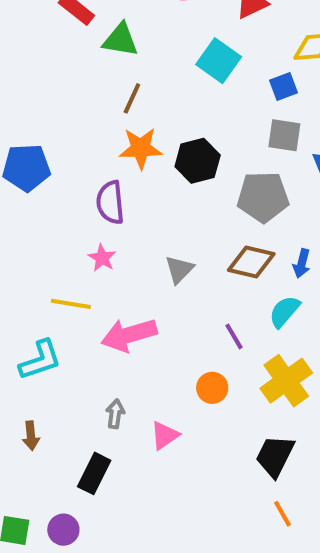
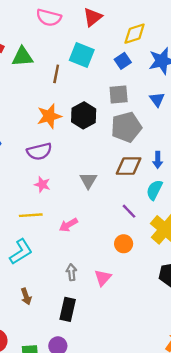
brown line: (132, 98) -> (56, 74), moved
gray square: (284, 135) -> (119, 94), moved
purple semicircle: (110, 202) -> (39, 151), turned -85
pink arrow: (129, 335) -> (68, 225), size x0.6

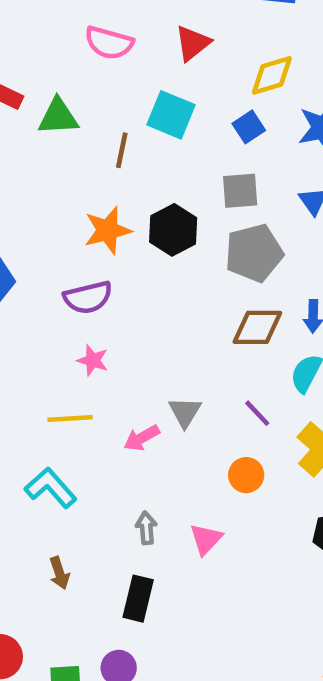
gray triangle: (88, 180) -> (185, 412), moved
cyan L-shape: (21, 252) -> (51, 488), turned -100

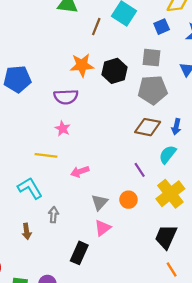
gray triangle: (185, 412) -> (100, 202), moved
gray arrow: (146, 528) -> (54, 215), moved
black rectangle: (138, 599) -> (79, 253), moved

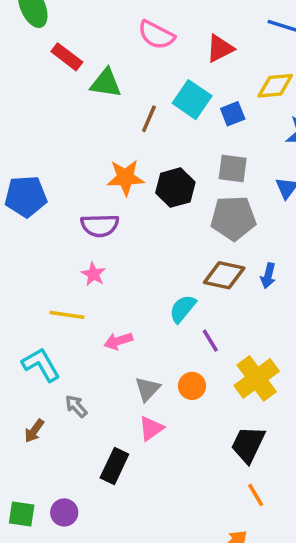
blue square: (162, 27) -> (233, 114), moved
cyan semicircle: (168, 154) -> (183, 309), moved
gray arrow: (54, 215) -> (76, 406), turned -49
brown arrow: (27, 231) -> (34, 431), turned 42

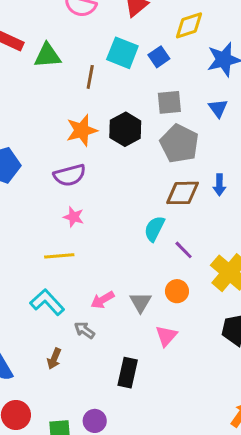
gray pentagon: (233, 218) -> (179, 144), turned -30
pink arrow: (118, 341) -> (103, 300), moved
pink triangle: (151, 428) -> (166, 336), moved

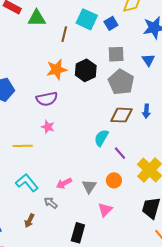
yellow line: (59, 256) -> (23, 146), moved

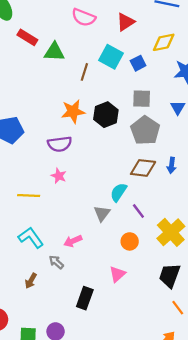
gray triangle: (89, 186) -> (102, 213), moved

